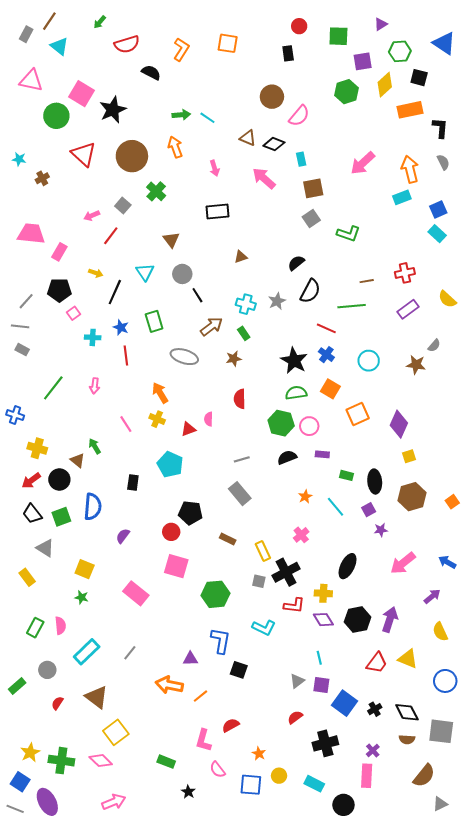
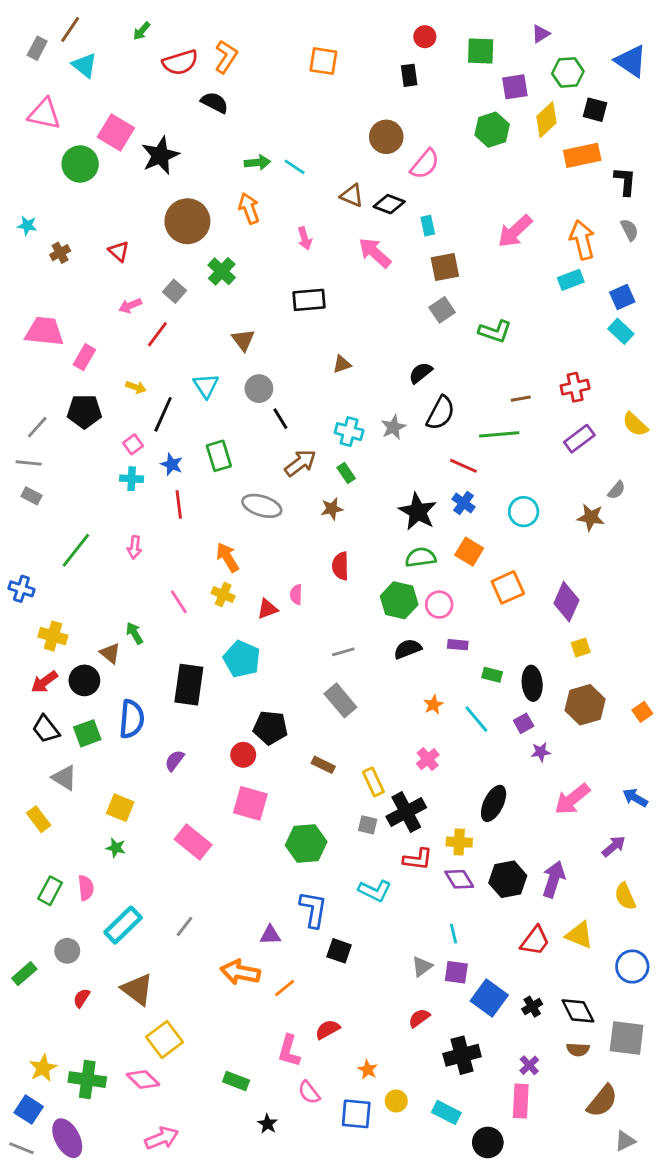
orange L-shape: (181, 49) -> (226, 57), moved
red triangle: (84, 154) -> (119, 251), moved, size x0.6
pink square: (73, 313) -> (133, 444), moved
black rectangle: (133, 483) -> (189, 685), size x1.8

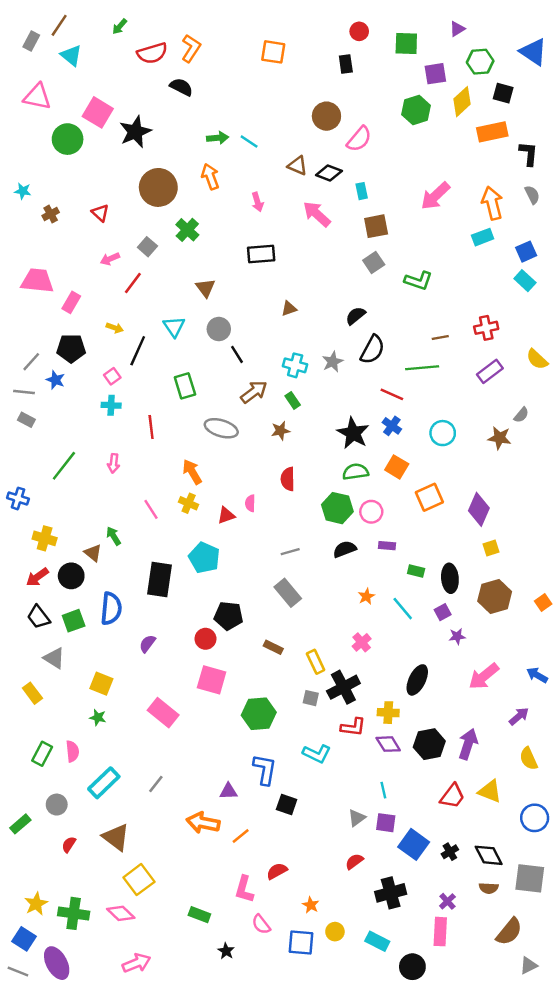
blue star: (172, 464) -> (55, 380), moved

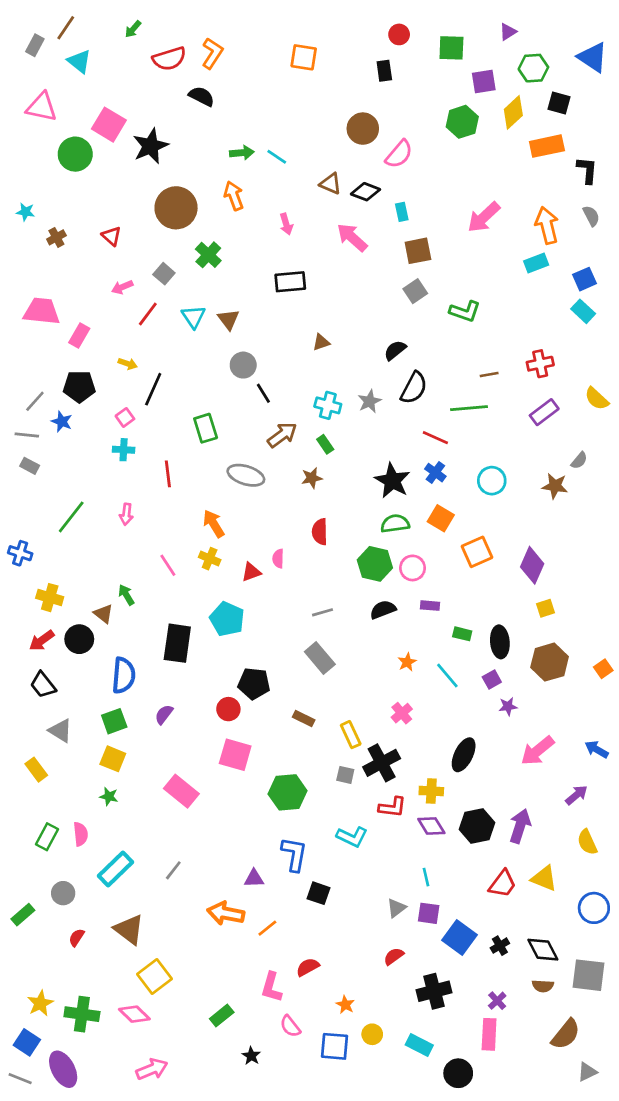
cyan triangle: (174, 327) -> (193, 317), moved
green square: (74, 621) -> (114, 721), moved
green rectangle: (199, 915) -> (222, 1015), turned -60

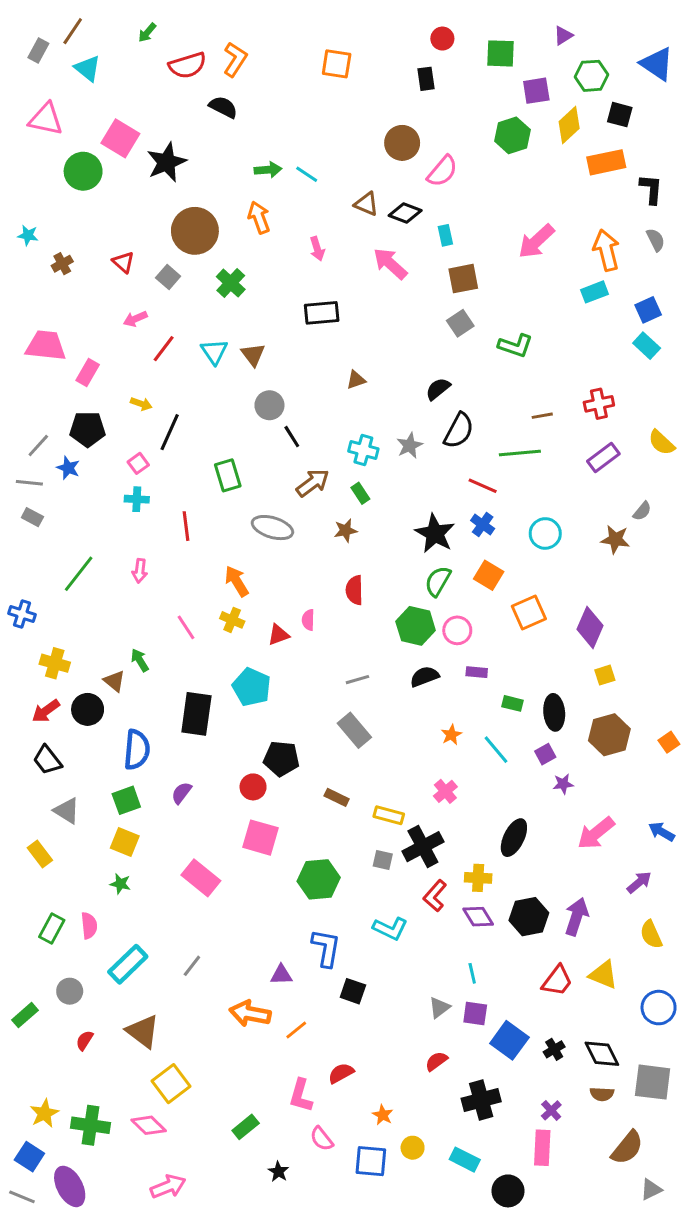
gray square: (164, 274) -> (168, 277), moved
green semicircle: (395, 524) -> (438, 581), turned -52
yellow rectangle: (351, 735) -> (389, 815), turned -50
red L-shape: (392, 807) -> (435, 896), turned 124

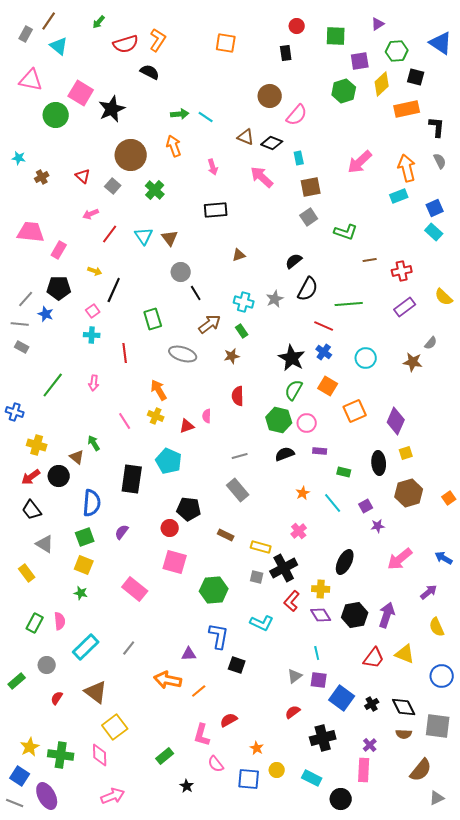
brown line: (542, 416) -> (370, 260), moved
black ellipse: (554, 712) -> (379, 463), moved
pink diamond: (149, 1125) -> (100, 755), turned 45

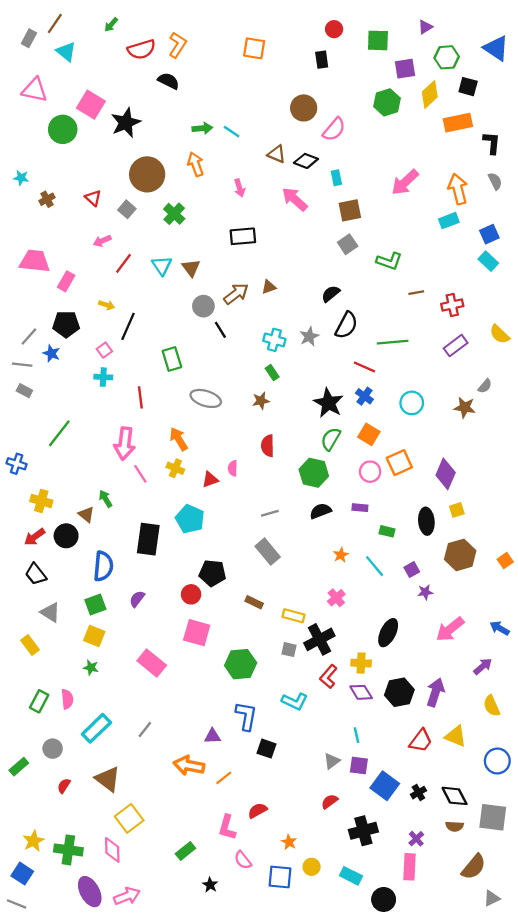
brown arrow: (210, 324) -> (236, 294), moved
pink arrow: (94, 383) -> (125, 443), moved, size x1.8
pink circle: (307, 423) -> (370, 472), moved
purple ellipse: (47, 796) -> (90, 892), moved

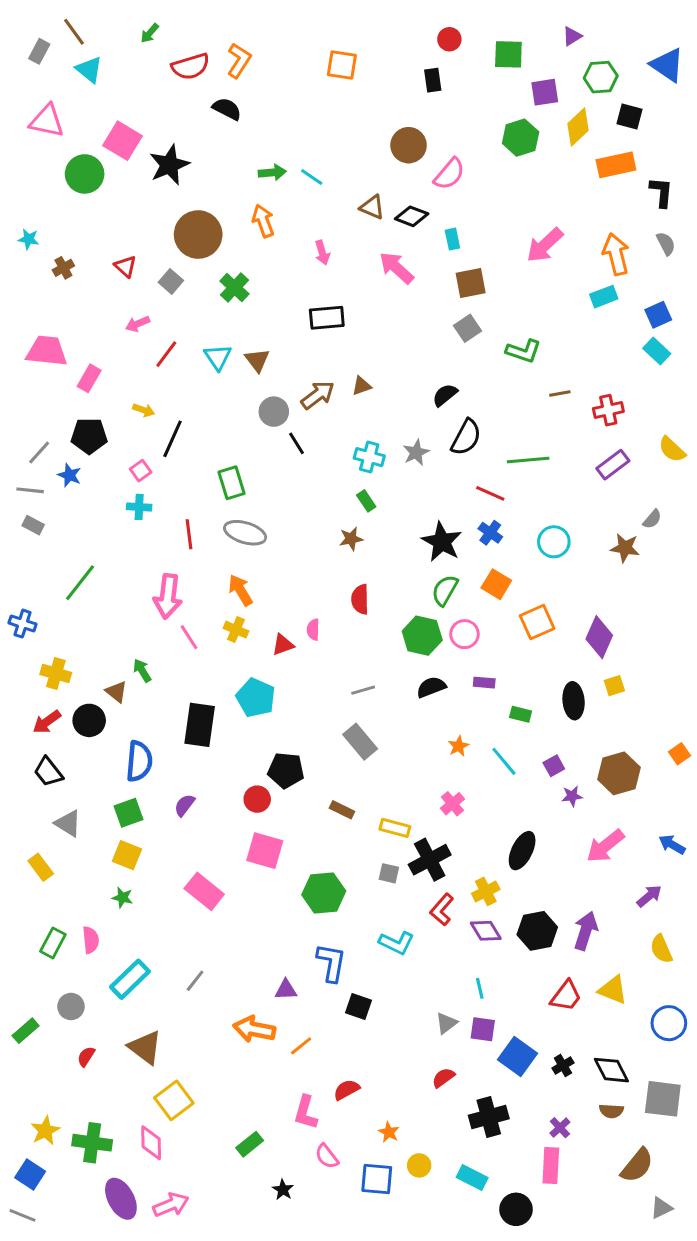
brown line: (55, 24) -> (74, 32), turned -70
gray ellipse: (206, 398) -> (245, 533), moved
pink circle: (370, 472) -> (465, 634), moved
brown hexagon: (460, 555) -> (619, 773), moved
yellow cross: (361, 663) -> (486, 891), turned -30

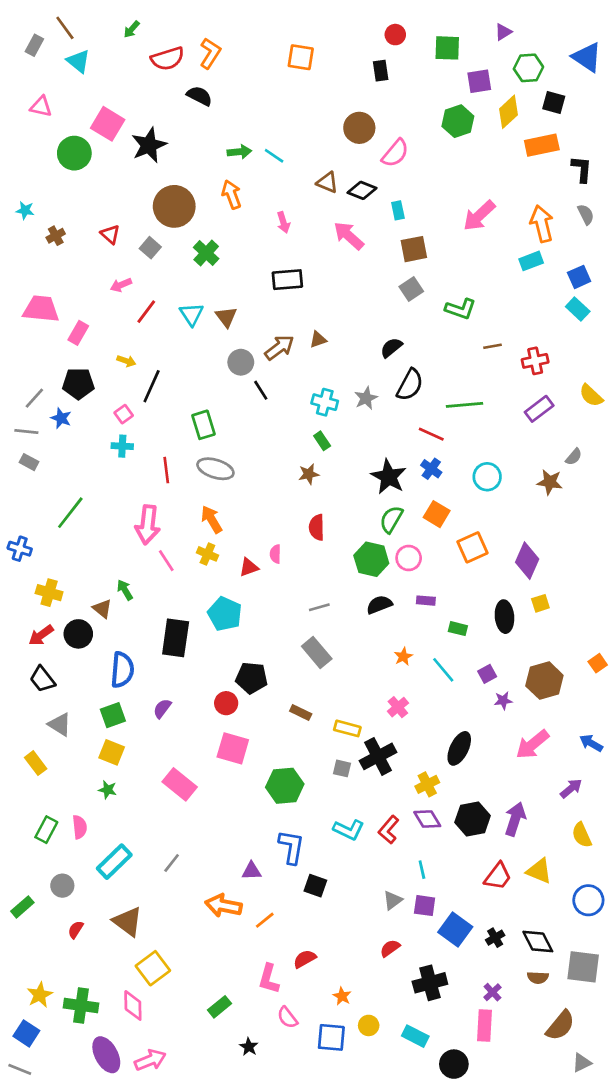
pink triangle: (47, 121) -> (41, 107), size x0.7
red L-shape: (442, 910) -> (389, 830), moved

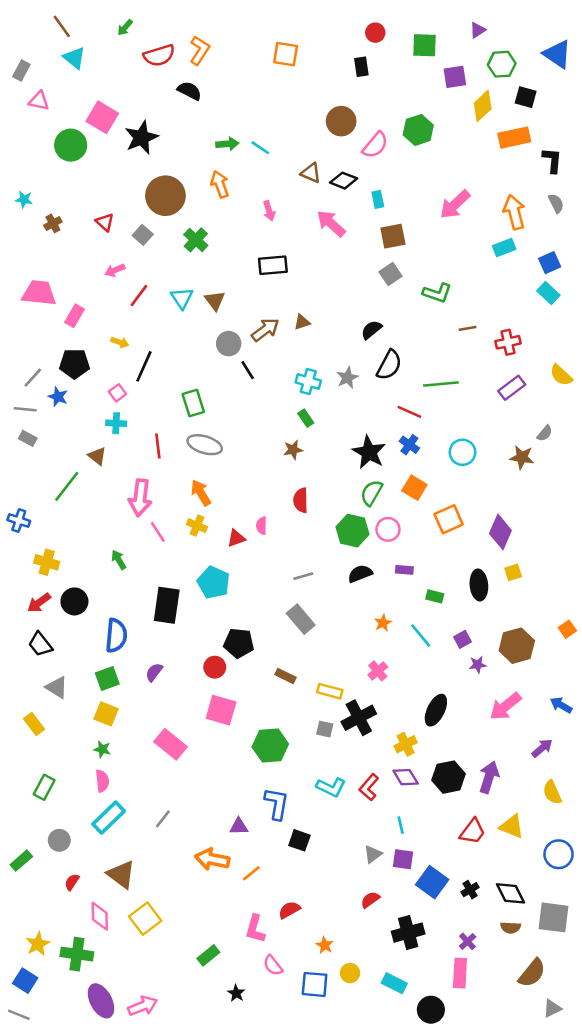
gray rectangle: (34, 45) -> (21, 71), moved
green hexagon: (458, 121) -> (418, 130), moved
brown triangle: (102, 609) -> (97, 456), moved
pink semicircle: (80, 827) -> (102, 781), moved
pink diamond: (133, 1005) -> (100, 916), moved

